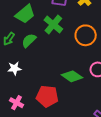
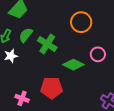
green cross: (53, 25) -> (47, 44), moved
white star: (14, 68) -> (11, 56), moved

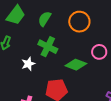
green semicircle: (26, 35) -> (45, 19), moved
white star: (11, 56) -> (28, 64), moved

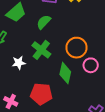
orange circle: (79, 22) -> (77, 48), moved
green diamond: (76, 65) -> (65, 73), turned 70

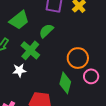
green cross: (41, 50) -> (30, 50), moved

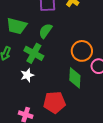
green trapezoid: (19, 20) -> (17, 26), turned 65

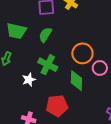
green cross: (34, 53) -> (48, 65), moved

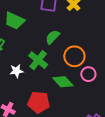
green semicircle: (45, 35) -> (53, 37), moved
green diamond: (76, 81) -> (63, 82), turned -55

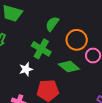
white star: (16, 71) -> (26, 69), moved

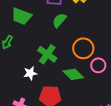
green semicircle: (52, 24) -> (59, 20), moved

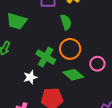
green semicircle: (59, 20) -> (66, 22), moved, turned 126
orange circle: (83, 48) -> (70, 49), moved

